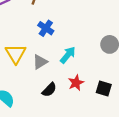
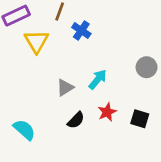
blue cross: (46, 28) -> (81, 31), moved
yellow triangle: (16, 54) -> (36, 41), moved

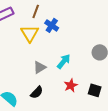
yellow triangle: (36, 41) -> (30, 33), moved
black semicircle: (76, 120) -> (37, 92), moved

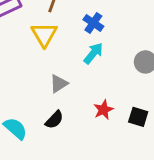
blue cross: (52, 25) -> (93, 23), moved
cyan arrow: (64, 61) -> (93, 53), moved

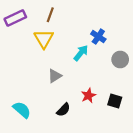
blue cross: (93, 23) -> (98, 37), moved
black semicircle: (54, 120) -> (63, 110), moved

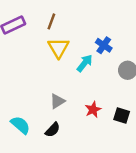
yellow triangle: (44, 39) -> (58, 48), moved
gray triangle: (55, 76) -> (57, 101), moved
black semicircle: (63, 110) -> (53, 130), moved

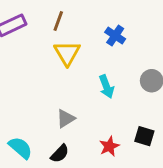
blue cross: (104, 45) -> (115, 36), moved
cyan arrow: (85, 63) -> (106, 87), moved, turned 120
red star: (93, 110) -> (109, 146), moved

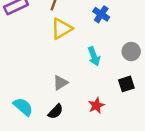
yellow triangle: (67, 53) -> (62, 29), turned 30
black square: (144, 136) -> (126, 84), moved, turned -35

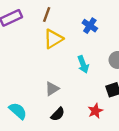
red star: (96, 106) -> (95, 111), moved
black semicircle: (56, 112) -> (58, 114), moved

